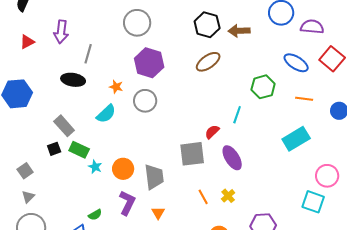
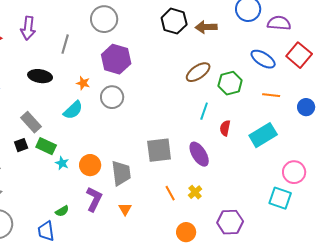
gray line: (88, 54) -> (65, 44), moved
brown ellipse: (208, 62) -> (198, 72), moved
red semicircle: (212, 132) -> (225, 128), moved, turned -35

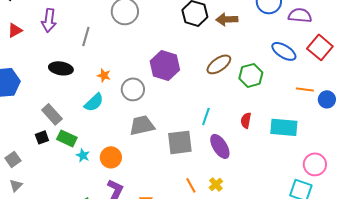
purple hexagon: (116, 59) -> (165, 65), moved
orange line: (271, 95) -> (305, 89), moved
cyan line: (204, 111) -> (206, 116), moved
cyan rectangle: (263, 135) -> (284, 127), turned 36
gray trapezoid: (121, 173) -> (142, 125), moved, turned -96

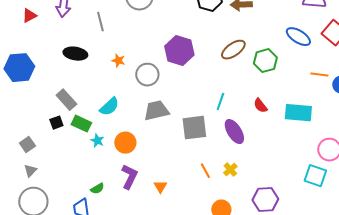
gray line: (86, 36) -> (100, 22), turned -30
cyan semicircle: (94, 102) -> (109, 107), moved
red semicircle: (246, 120) -> (260, 106), turned -49

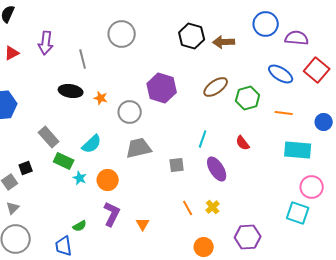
black ellipse: (75, 54) -> (71, 91), moved
orange line: (319, 75) -> (284, 113), moved
cyan rectangle: (298, 113) -> (298, 150), moved
black square: (56, 123) -> (26, 168), moved
gray square: (194, 128) -> (177, 165), size x0.6

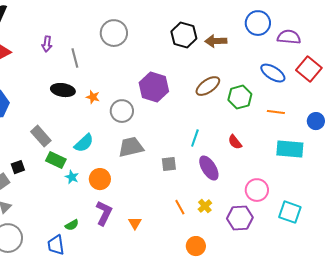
purple arrow: (46, 43) -> (47, 44), moved, size x0.7
pink circle: (312, 187) -> (257, 190), moved
purple hexagon: (248, 237) -> (240, 218), moved

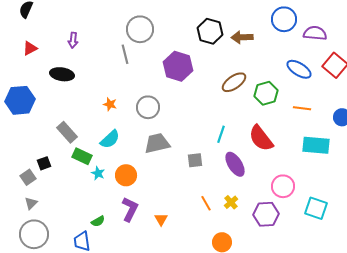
gray line: (75, 58) -> (125, 54), moved
purple hexagon: (154, 87) -> (178, 66), moved
black ellipse: (63, 90) -> (62, 74), moved
orange star: (93, 97) -> (110, 104), moved
red semicircle: (235, 142) -> (261, 138), size x1.8

